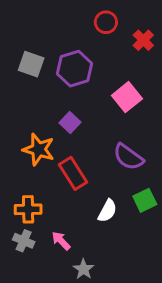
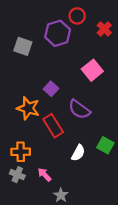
purple hexagon: (75, 69) -> (58, 33), moved
purple semicircle: (128, 157) -> (79, 109), moved
green square: (145, 200) -> (105, 145), turned -35

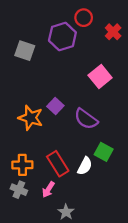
purple square: (51, 89) -> (55, 106), moved
red rectangle: (53, 126) -> (58, 164), moved
green square: (105, 145) -> (104, 152), moved
pink arrow: (45, 175) -> (48, 190), turned -104

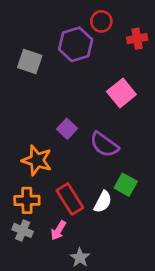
red cross: (113, 32) -> (137, 39), turned 35
orange star: (31, 118) -> (37, 160), moved

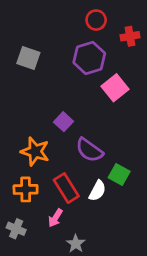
purple hexagon: (76, 44) -> (89, 58), moved
purple semicircle: (104, 145) -> (89, 150), moved
gray cross: (23, 230) -> (16, 229), moved

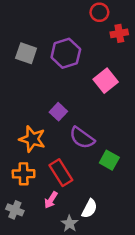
red circle: (96, 20) -> (99, 12), moved
purple hexagon: (89, 58) -> (66, 53), moved
white semicircle: (97, 191) -> (89, 209), moved

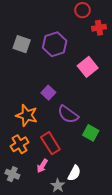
orange cross: (24, 174) -> (20, 144), turned -30

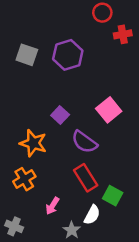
pink square: (88, 67) -> (109, 110), moved
green square: (91, 133) -> (113, 196), moved
red rectangle: (50, 143) -> (86, 178), moved
gray cross: (12, 174) -> (14, 226), moved

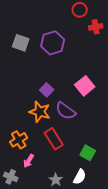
orange star: (33, 143) -> (40, 112), moved
red rectangle: (86, 178) -> (54, 139), moved
pink arrow: (52, 206) -> (29, 161), moved
white semicircle: (92, 215) -> (80, 177), moved

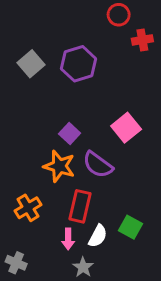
gray square: (21, 43) -> (31, 64), turned 30
red rectangle: (54, 139) -> (80, 206), turned 45
pink arrow: (29, 161) -> (68, 239), moved, turned -32
white semicircle: (80, 177) -> (98, 236), moved

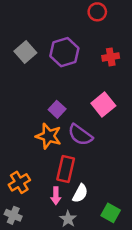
red cross: (142, 40) -> (111, 57), moved
orange cross: (28, 208) -> (19, 182), moved
green square: (130, 227) -> (111, 213), moved

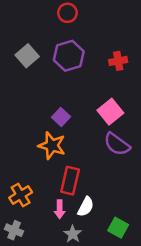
red circle: (97, 12) -> (67, 13), moved
purple semicircle: (80, 135) -> (117, 144), moved

